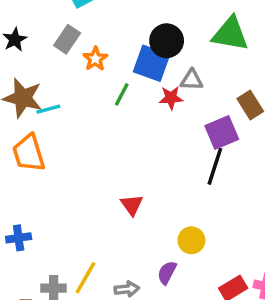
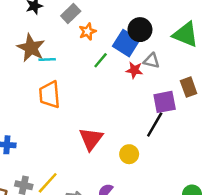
orange trapezoid: (29, 153) -> (50, 95), moved
red triangle: (132, 205) -> (91, 139), size x1.5
yellow circle: (191, 240) -> (129, 154), moved

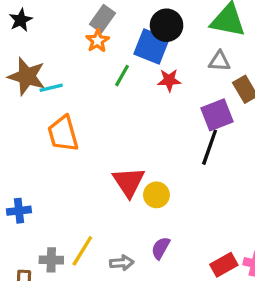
gray rectangle: (71, 14) -> (102, 19), moved
gray triangle: (152, 61) -> (220, 61), moved
yellow circle: (129, 154) -> (156, 195), moved

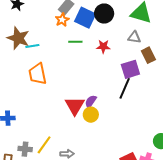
blue square: (151, 46) -> (85, 18), moved
green line: (122, 76) -> (75, 42), turned 56
purple semicircle: (161, 248) -> (91, 102), moved

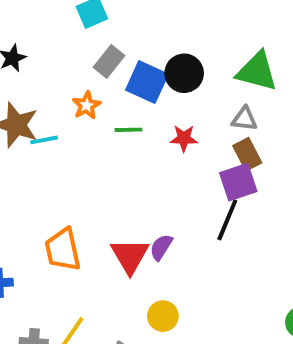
orange star: (62, 20) -> (87, 105), moved
brown rectangle: (148, 55) -> (247, 154), moved
orange trapezoid: (38, 74) -> (63, 250), moved
yellow circle: (91, 115) -> (163, 316), moved

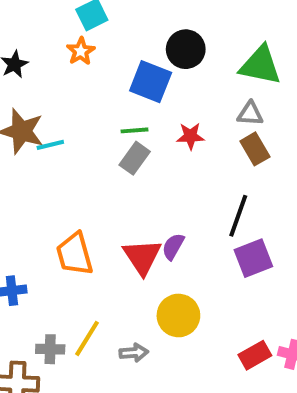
gray rectangle: (109, 61) -> (135, 158), moved
black circle: (184, 73) -> (186, 49), moved
orange star: (87, 105) -> (81, 51), moved
purple square: (238, 182) -> (253, 258), moved
yellow circle: (163, 316) -> (178, 315), size x1.4

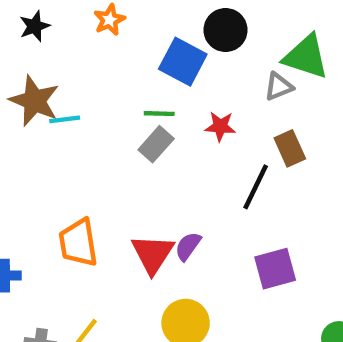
gray triangle: (250, 114) -> (279, 87), moved, turned -32
black line: (238, 216) -> (256, 187), moved

